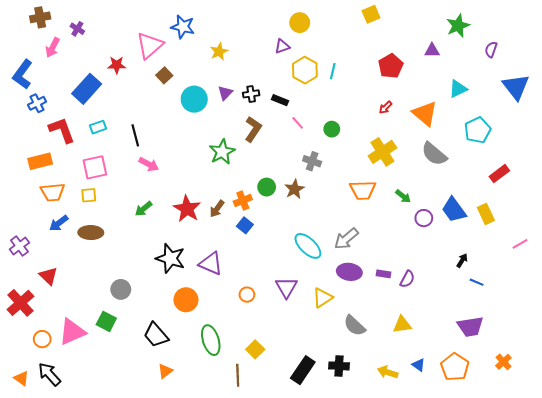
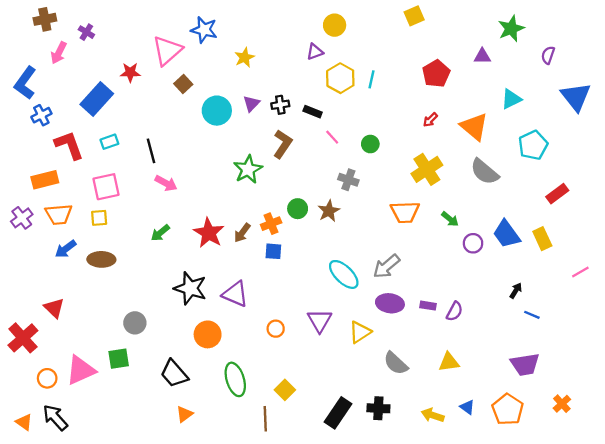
blue square: (245, 225) -> (273, 251), turned -35
purple cross: (19, 246) -> (22, 218), moved
green square: (106, 321) -> (119, 359), turned -36

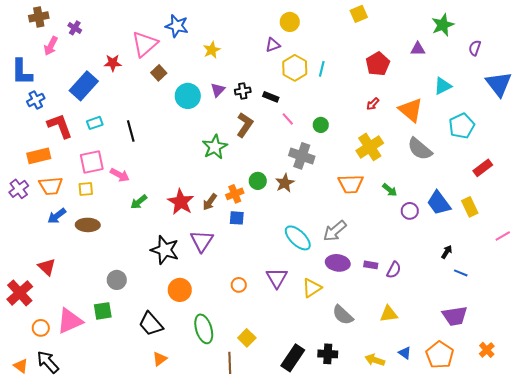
blue L-shape: (25, 83) -> (22, 72), turned -36
gray cross: (348, 180) -> (302, 156), size x1.4
pink arrow: (166, 183) -> (120, 175), moved
purple triangle: (235, 294) -> (202, 241), moved, turned 40

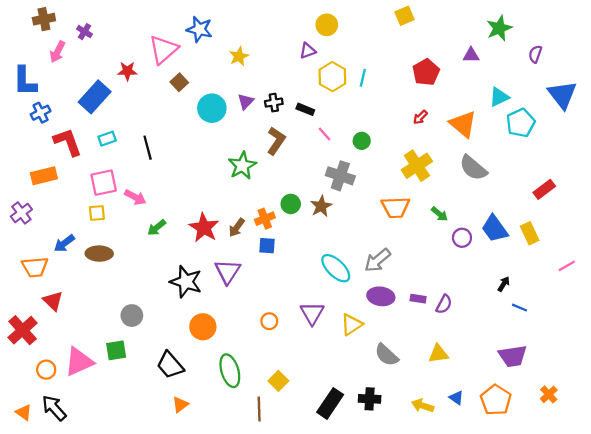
cyan pentagon: (462, 126) -> (521, 123), moved
orange trapezoid: (51, 186) -> (35, 267), moved

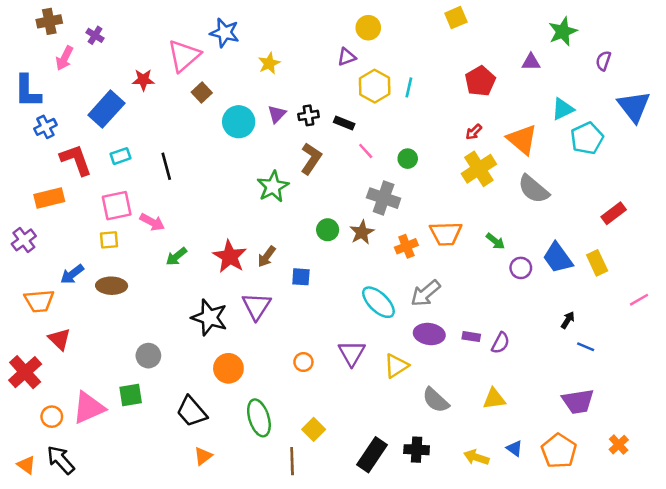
yellow cross: (417, 166) -> (479, 169), moved
orange cross: (265, 219) -> (406, 246), moved

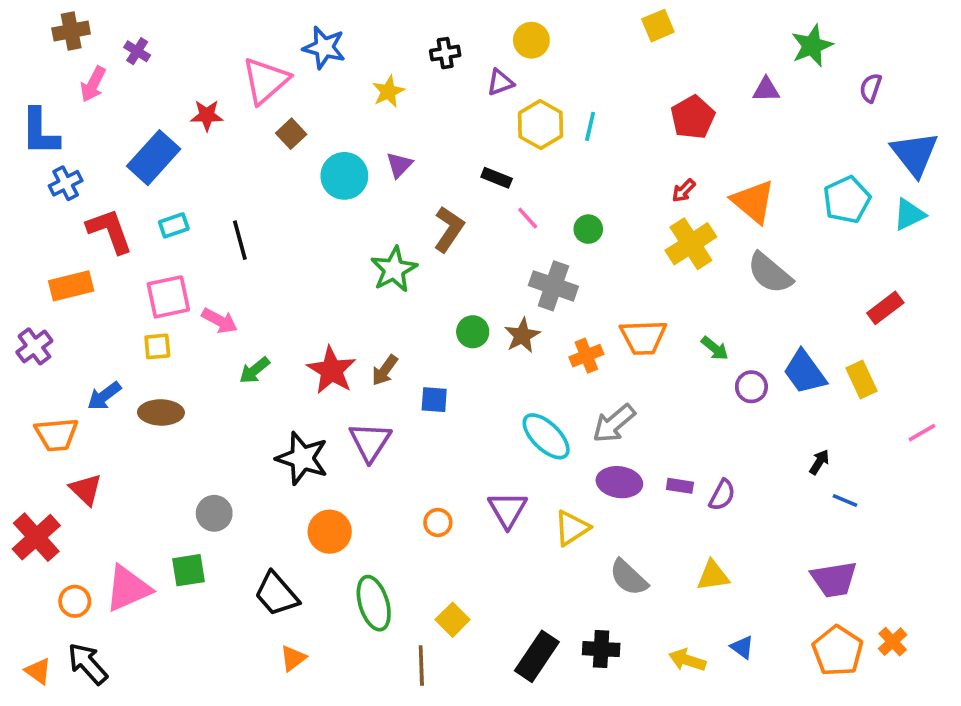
cyan triangle: (563, 109) -> (909, 214), moved
black cross: (309, 115) -> (445, 53), moved
orange pentagon: (559, 451) -> (838, 651), moved

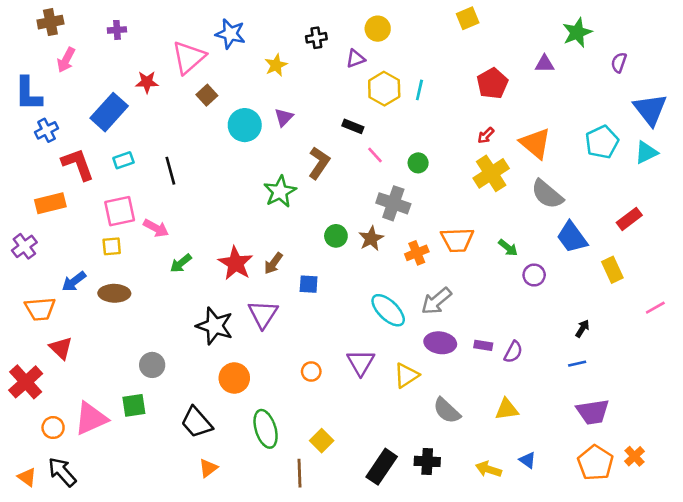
purple cross: (137, 51) -> (117, 30), moved, turned -36
blue trapezoid: (805, 372) -> (572, 237), moved
blue line: (845, 500) -> (577, 364), moved, turned -36

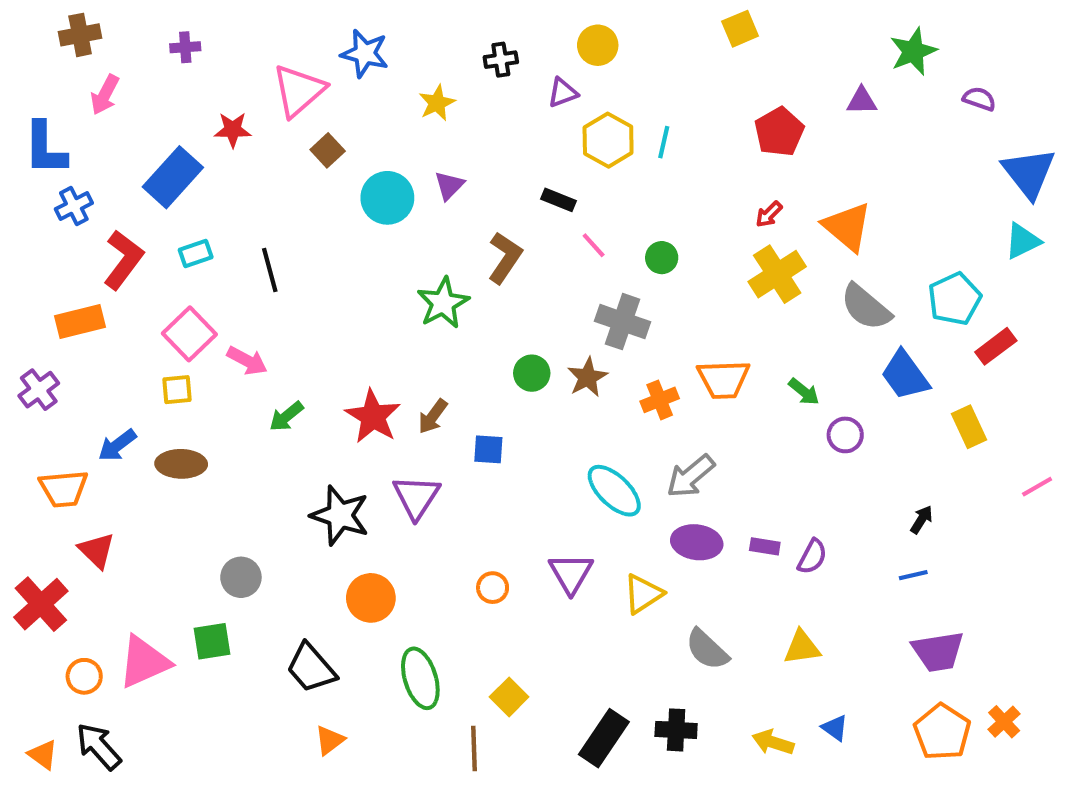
purple semicircle: (619, 63) -> (979, 99), turned 90
cyan pentagon: (602, 142) -> (955, 299), moved
red L-shape: (78, 164) -> (123, 260), turned 57
pink square: (120, 211) -> (189, 334), turned -32

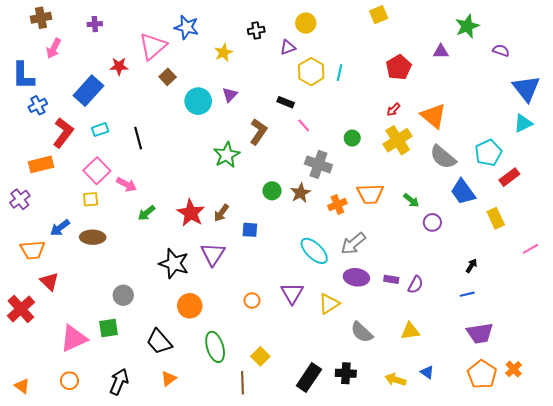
green circle: (662, 258) -> (352, 138), moved
orange circle: (84, 676) -> (69, 381), moved
black arrow: (99, 746) -> (119, 382), moved, turned 65

